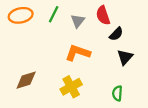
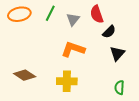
brown diamond: (26, 80) -> (25, 75), turned 50
yellow cross: (71, 87) -> (67, 81), turned 30
green semicircle: (117, 93) -> (119, 87), moved

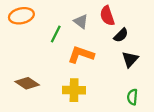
green line: (50, 13) -> (56, 34), moved
gray triangle: (73, 19) -> (81, 21), turned -32

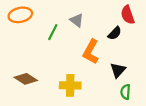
red semicircle: (107, 16) -> (128, 15), moved
orange L-shape: (81, 55) -> (91, 52), moved, turned -80
black triangle: (130, 59) -> (118, 70), moved

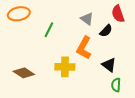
gray triangle: (77, 20) -> (87, 19), moved
black triangle: (118, 70) -> (109, 65), turned -35
yellow cross: (70, 85) -> (65, 67), moved

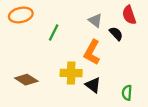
black semicircle: (106, 31) -> (116, 34), turned -88
black triangle: (109, 65) -> (93, 85), moved

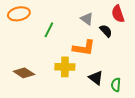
orange L-shape: (92, 52) -> (84, 48), turned -110
black triangle: (93, 85) -> (96, 78), moved

